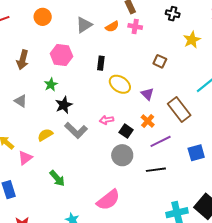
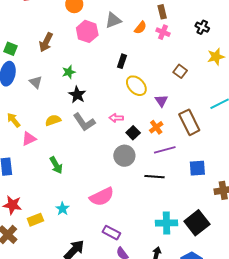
orange semicircle: (112, 27) -> (140, 28), turned -32
pink hexagon: (61, 55) -> (87, 31), moved
black star: (64, 105) -> (77, 95), turned -30

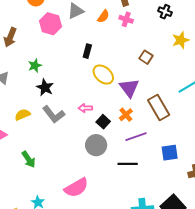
purple triangle: (161, 101) -> (129, 88), size x1.5

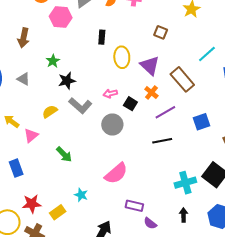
yellow ellipse: (103, 75) -> (122, 57), turned 55
black star: (45, 88) -> (67, 81), turned -30
gray circle: (96, 145) -> (112, 125), moved

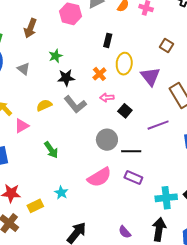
orange cross: (151, 93) -> (99, 74), moved
gray circle: (112, 125) -> (107, 140), moved
black line: (162, 141) -> (131, 151), moved
purple rectangle: (134, 206) -> (133, 178), moved
black arrow: (184, 215) -> (159, 229), size x1.6

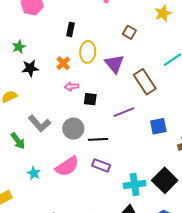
gray L-shape: (75, 104) -> (39, 123), moved
black square: (125, 111) -> (90, 99), turned -32
cyan star: (61, 193) -> (34, 173), moved

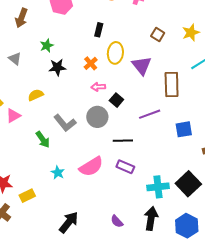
yellow star: (163, 13) -> (191, 33), moved
brown rectangle: (145, 82) -> (172, 84), turned 30
black square: (90, 99) -> (116, 100), turned 32
gray circle: (73, 129) -> (97, 117), moved

